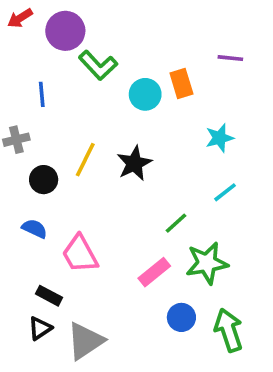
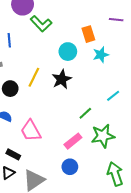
cyan circle: (145, 94) -> (68, 52), moved
cyan star: (220, 138) -> (101, 55), moved
blue circle: (181, 317) -> (70, 167), moved

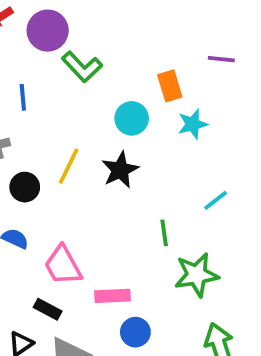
green line: (85, 113) -> (164, 233), turned -56
pink rectangle: (73, 141) -> (113, 296), moved, turned 36
black rectangle: (13, 154) -> (48, 309), moved

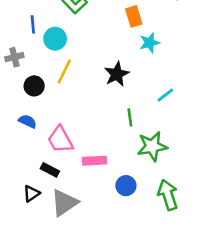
cyan circle: (132, 118) -> (55, 39), moved
black star: (120, 170) -> (117, 74), moved
blue circle: (135, 332) -> (126, 186), moved

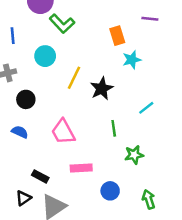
blue line: (33, 24) -> (13, 36), moved
yellow line: (64, 72) -> (74, 78), moved
pink trapezoid: (60, 140) -> (63, 132), moved
green star: (152, 146) -> (134, 155), size x0.7
green arrow: (168, 195) -> (149, 199), size x0.7

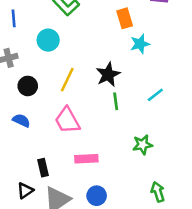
yellow line: (74, 78) -> (67, 80), moved
green line: (114, 128) -> (116, 101), moved
black rectangle: (40, 176) -> (43, 168), turned 49
blue circle: (110, 191) -> (97, 196), moved

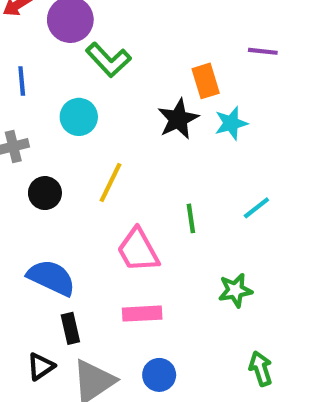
black star: (108, 74) -> (178, 119), moved
blue semicircle: (21, 120) -> (51, 278), moved, size x1.6
pink trapezoid: (67, 120) -> (138, 250), moved

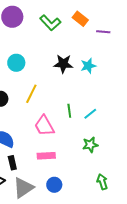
green L-shape: (108, 60) -> (50, 23), moved
orange rectangle: (206, 81) -> (80, 19), moved, turned -35
black star: (178, 119) -> (63, 64), turned 30
cyan line: (256, 208) -> (90, 114), moved

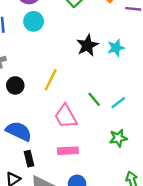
cyan circle: (16, 63) -> (34, 21), moved
black star: (63, 64) -> (87, 45), turned -30
green line: (69, 111) -> (94, 99), turned -32

